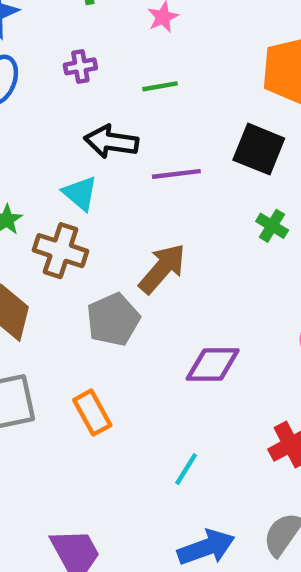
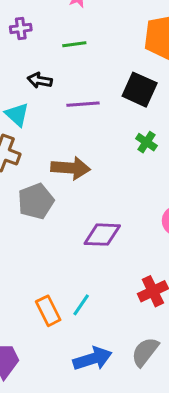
black arrow: (111, 142) -> (40, 80), size x0.7
brown arrow: (162, 269) -> (71, 168), turned 51
orange rectangle: (92, 413) -> (48, 311), moved

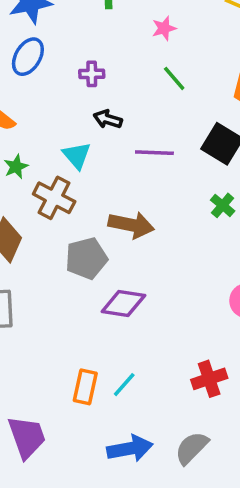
purple cross: (21, 28) -> (92, 74), moved
green line: (74, 44) -> (174, 78), moved, turned 50
purple diamond: (102, 235) -> (123, 304), moved
orange rectangle: (48, 311) -> (85, 387), turned 32

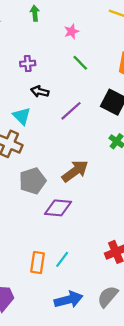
purple line: (154, 153) -> (71, 111), turned -40
brown arrow: (131, 225) -> (75, 171), moved, turned -44

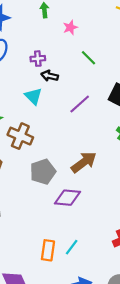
pink star: (72, 31) -> (70, 27), moved
black arrow: (40, 92) -> (50, 76), moved
cyan triangle: (22, 116) -> (33, 96), moved

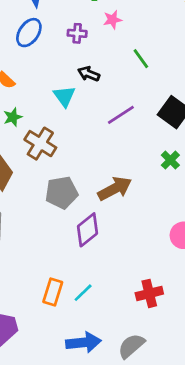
pink star: (70, 27) -> (113, 20), moved
purple cross: (38, 59) -> (77, 33), moved
purple diamond: (68, 198) -> (87, 230), turned -52

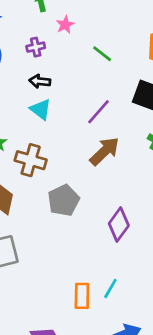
black arrow: (89, 74) -> (40, 81), moved
brown arrow: (115, 189) -> (105, 151), moved
purple diamond: (87, 230) -> (119, 224), moved

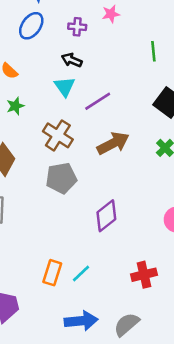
green line: (102, 54) -> (153, 51), moved, turned 30
purple line: (98, 112) -> (98, 101), moved
brown cross: (31, 160) -> (58, 135), moved

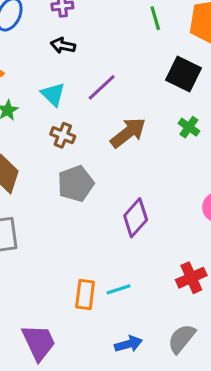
cyan triangle: (65, 87) -> (53, 94), moved
brown cross: (58, 135) -> (63, 135), size x0.7
cyan line: (81, 273) -> (118, 289), turned 36
blue arrow: (81, 321) -> (128, 344), size x0.7

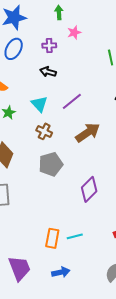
blue arrow: (128, 344) -> (61, 272), moved

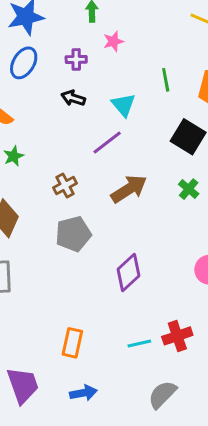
cyan triangle: (39, 104) -> (123, 105), moved
brown cross: (44, 131) -> (65, 185), turned 35
cyan line: (75, 236) -> (139, 343), moved

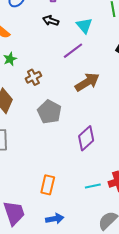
brown cross: (65, 185) -> (33, 77), moved
gray pentagon: (73, 234) -> (49, 112), turned -30

